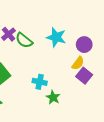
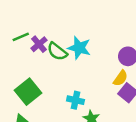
cyan star: (56, 37) -> (79, 48), moved

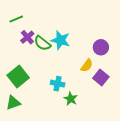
green line: (21, 37) -> (16, 19), moved
yellow semicircle: (121, 78) -> (87, 65), moved

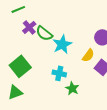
cyan star: (61, 40) -> (62, 44), moved, turned 30

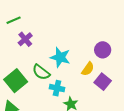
green semicircle: (44, 33) -> (41, 72), moved
cyan star: (62, 44) -> (60, 57), turned -30

